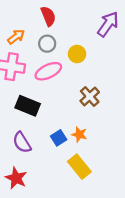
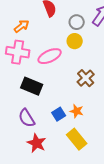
gray circle: (47, 44) -> (77, 22), moved
red star: (16, 178) -> (37, 143), moved

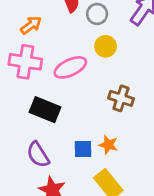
gray circle: (77, 22) -> (97, 14), moved
brown cross: (86, 78) -> (121, 98), turned -30
blue square: (59, 114) -> (83, 149), turned 32

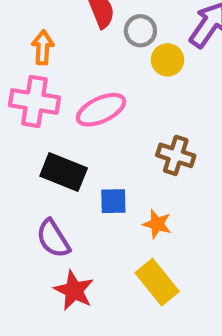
orange arrow: (31, 25) -> (43, 47), turned -50
yellow circle: (106, 46) -> (167, 60), moved
blue square: (83, 149) -> (113, 201), moved

